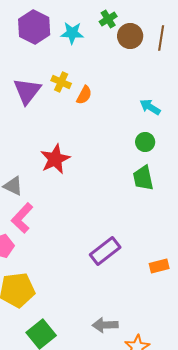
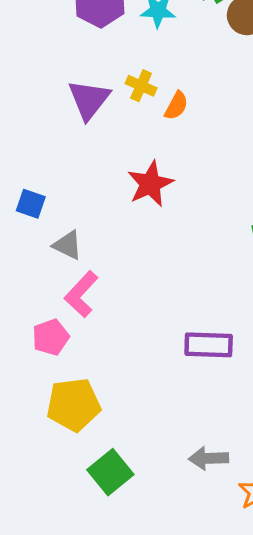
red star: (55, 159) -> (150, 184), moved
purple rectangle: (105, 251) -> (209, 345), turned 40

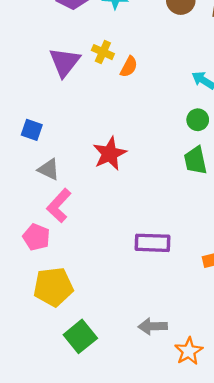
red star: (150, 184) -> (110, 154), moved
blue square: (31, 204) -> (32, 130), moved
pink pentagon: (51, 337) -> (36, 237), turned -30

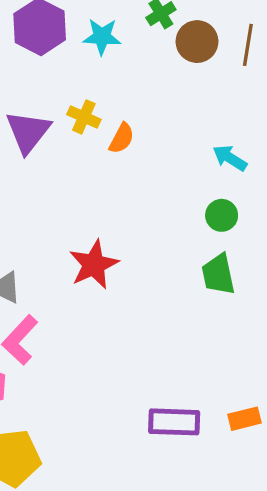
purple rectangle: (153, 243) -> (174, 422), moved

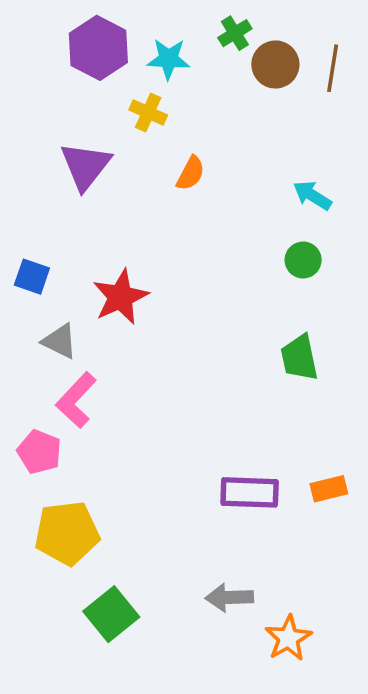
yellow cross: (84, 117) -> (148, 112), moved
red star: (94, 265) -> (120, 297), moved
green trapezoid: (218, 274) -> (299, 358), moved

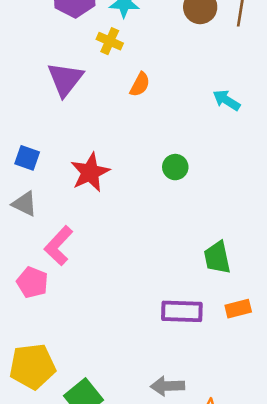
green circle: (303, 260) -> (175, 167), moved
gray triangle: (60, 341) -> (24, 204), moved
green trapezoid: (299, 358) -> (217, 258), moved
yellow pentagon: (67, 533) -> (32, 366), moved

